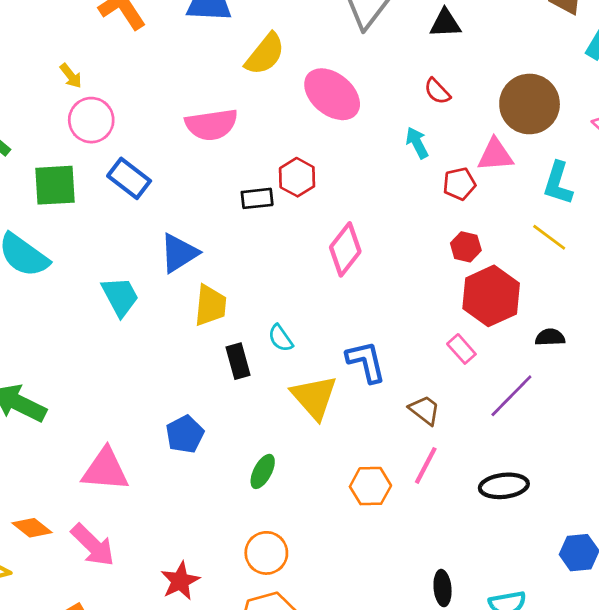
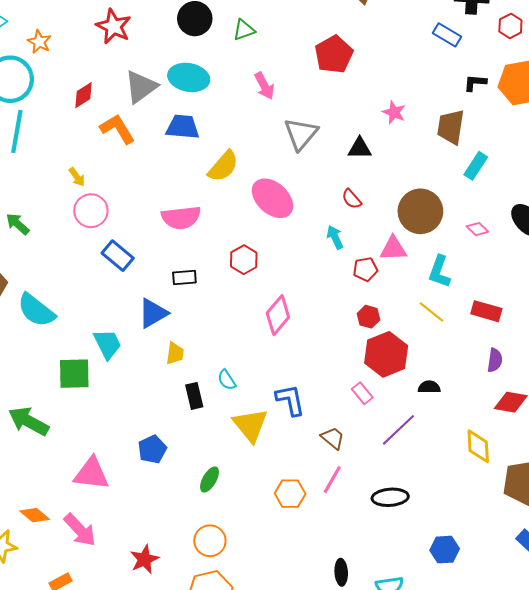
green square: (55, 185) -> (74, 374), moved
black rectangle: (257, 198) -> (184, 277), moved
yellow trapezoid: (210, 305) -> (175, 353), size x0.7

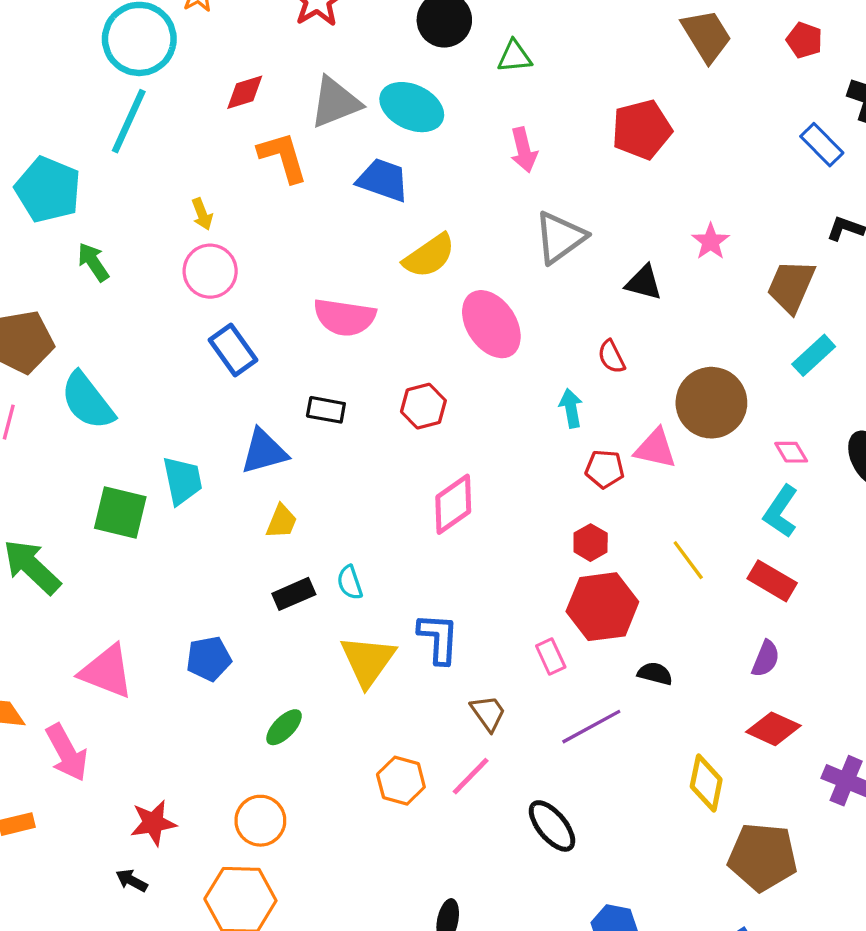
cyan L-shape: (439, 272) -> (781, 511), moved
black rectangle: (194, 396) -> (294, 594), turned 65
black ellipse: (390, 497) -> (552, 826), turned 40

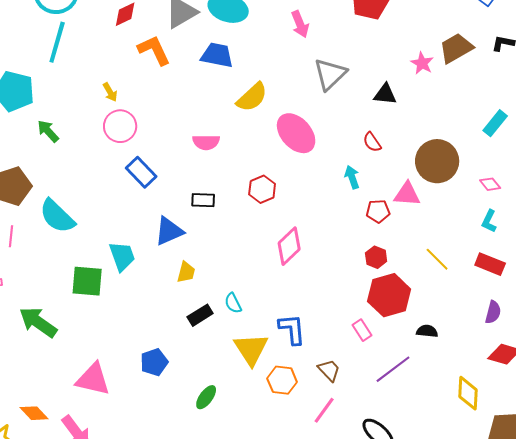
brown trapezoid: (791, 286) -> (456, 48), moved, turned 45
pink semicircle: (345, 317) -> (206, 142), size x0.7
cyan L-shape: (781, 511) -> (489, 221), size x0.7
orange hexagon: (401, 781) -> (282, 380), moved

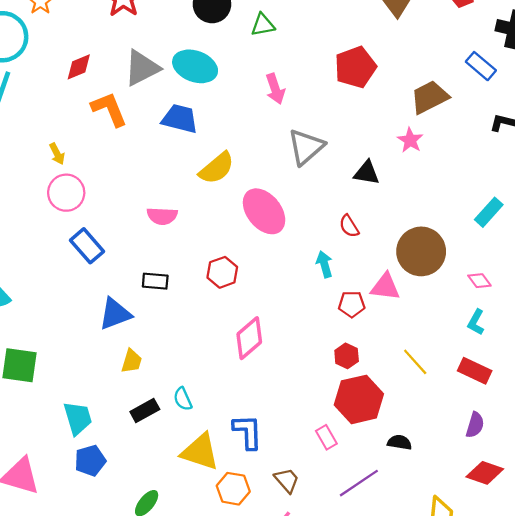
brown trapezoid: (456, 48) -> (429, 97), moved
cyan trapezoid: (122, 256) -> (78, 418), moved
yellow triangle: (251, 349) -> (200, 452), turned -42

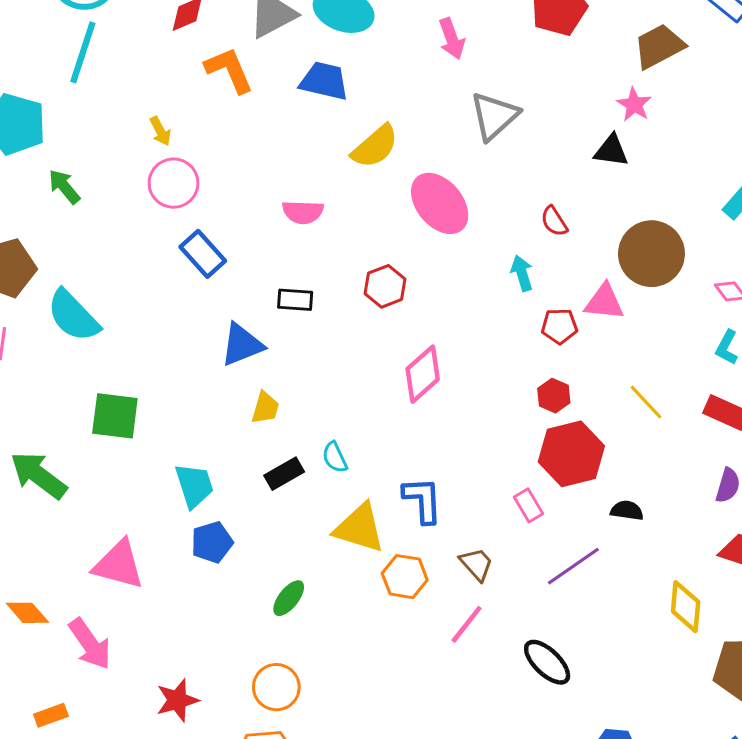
black triangle: (367, 173) -> (611, 151), moved

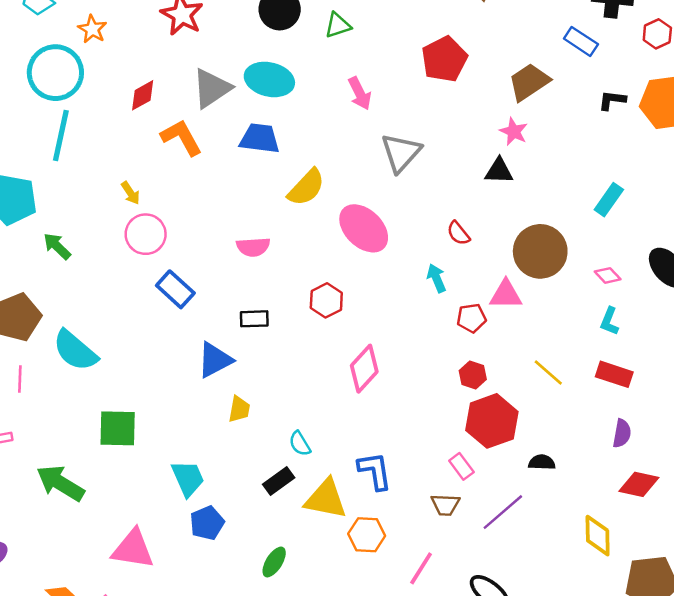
black rectangle: (284, 474) -> (279, 481), moved
brown trapezoid: (476, 564) -> (445, 505), moved, turned 140

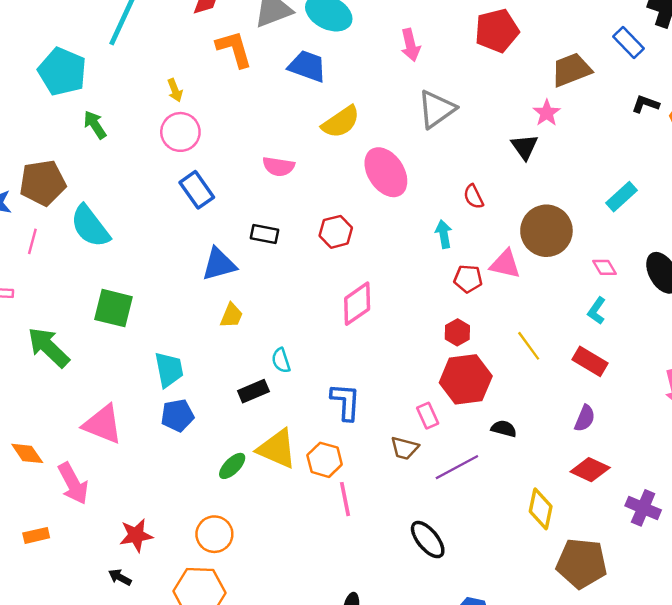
black triangle: (499, 171) -> (525, 147), turned 40
yellow triangle: (326, 499) -> (277, 449), moved
pink line: (421, 568) -> (345, 499), moved, turned -56

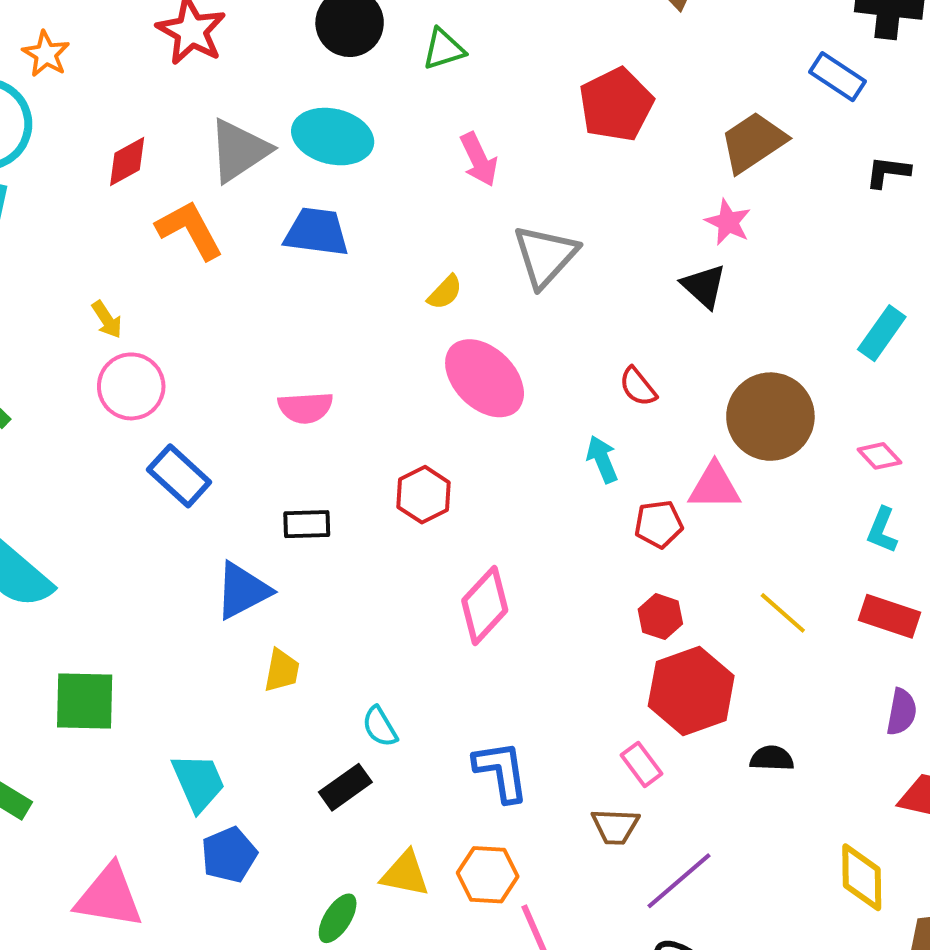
yellow semicircle: (341, 122) -> (445, 292), moved, size x0.6
yellow triangle: (277, 449) -> (405, 874), size x0.7
purple line: (457, 467) -> (679, 881), moved

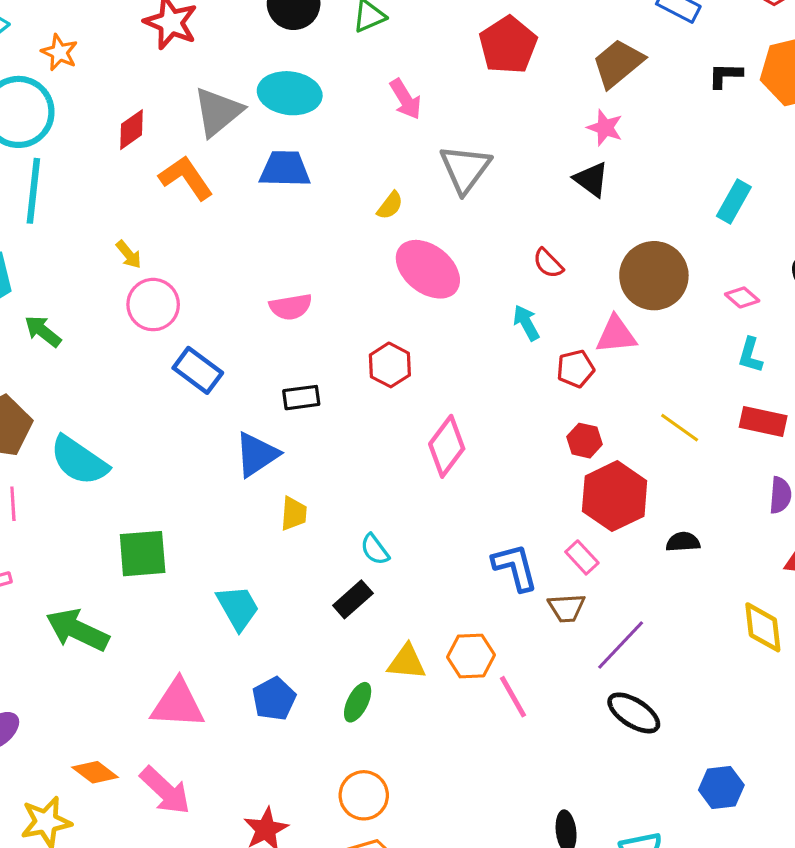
blue L-shape: (501, 771) -> (515, 567), moved
blue pentagon: (229, 855) -> (274, 699), moved

